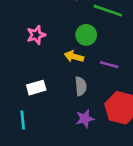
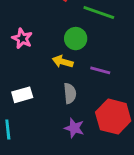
pink star: (36, 35) -> (22, 39), turned -30
purple star: (85, 119) -> (74, 128), turned 30

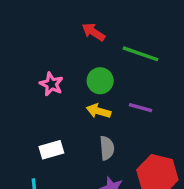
green circle: (76, 39) -> (100, 81), moved
purple line: (100, 70) -> (141, 108), moved

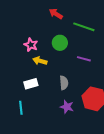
yellow arrow: (98, 111) -> (40, 61), moved

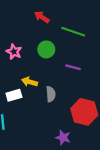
yellow arrow: (40, 61) -> (30, 82), moved
purple star: (67, 107) -> (63, 138), moved

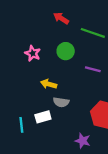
gray semicircle: (51, 94) -> (61, 102), moved, turned 104
white rectangle: (14, 95) -> (43, 117), moved

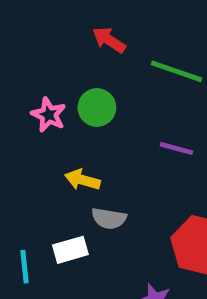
green circle: (66, 51) -> (97, 108), moved

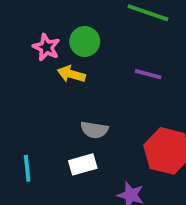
yellow arrow: (82, 180) -> (71, 74), moved
white rectangle: (70, 250) -> (83, 164), moved

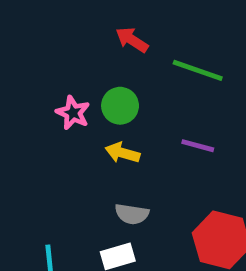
yellow arrow: (71, 74) -> (122, 153), moved

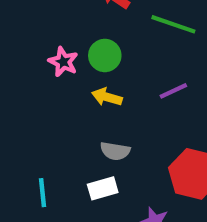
purple line: (198, 146) -> (173, 91), turned -40

